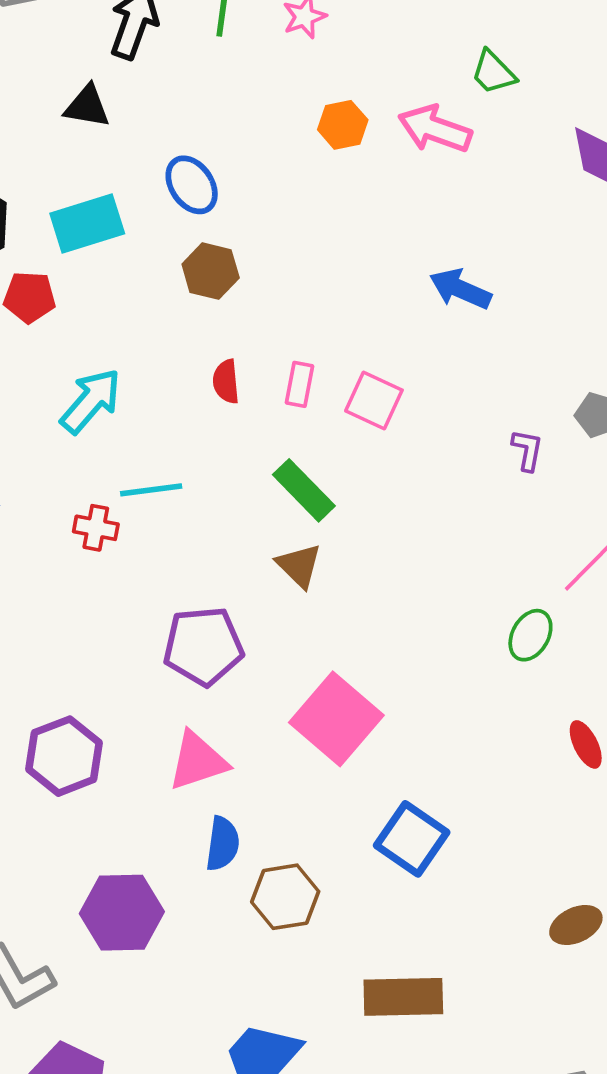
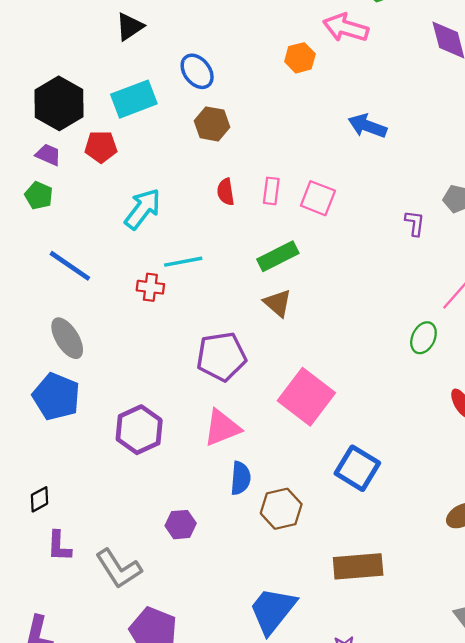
black triangle: (87, 106) -> (130, 27), turned -40
orange hexagon: (343, 125) -> (300, 58), moved
green rectangle: (304, 490) -> (278, 256), turned -69
purple hexagon: (122, 913) -> (181, 525), size x0.6

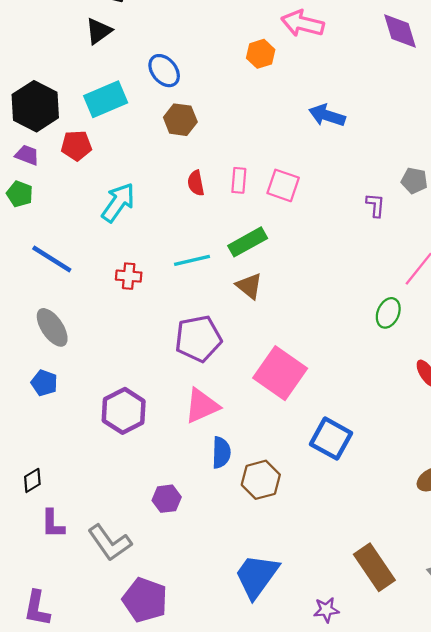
cyan line: (183, 262) -> (192, 260), moved
blue pentagon: (56, 397) -> (44, 383), size x0.6
brown rectangle: (358, 566) -> (374, 567), moved, turned 63

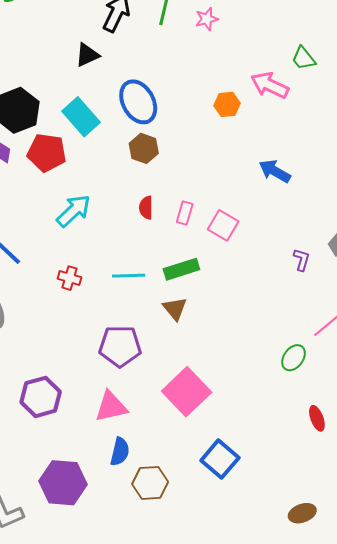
blue ellipse: (164, 71) -> (138, 102), size x1.4
cyan rectangle: (106, 99) -> (81, 117), turned 60
red pentagon: (76, 146) -> (47, 153), size x1.4
purple hexagon: (167, 499) -> (63, 483), size x1.8

